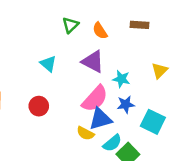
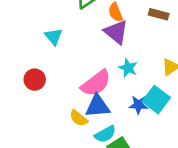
purple triangle: (93, 62) -> (116, 32), moved
blue star: (126, 104) -> (138, 105), moved
cyan square: (153, 122) -> (156, 100), moved

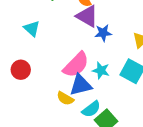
cyan star: (128, 68) -> (101, 70), moved
blue star: (138, 105) -> (103, 33), moved

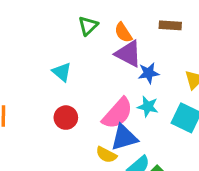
red circle: (21, 70) -> (66, 118), moved
cyan star: (101, 70) -> (148, 107), moved

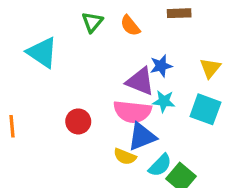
purple triangle: (128, 54) -> (140, 81), moved
cyan triangle: (62, 72) -> (42, 53), moved, size x1.5
pink semicircle: (118, 113) -> (132, 112), turned 60

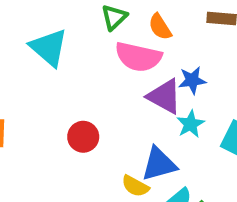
cyan star: (164, 101) -> (190, 124), turned 30
pink semicircle: (132, 112) -> (138, 57), moved

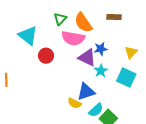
orange semicircle: (160, 27) -> (83, 23), size x1.5
red circle: (83, 137) -> (46, 56), moved

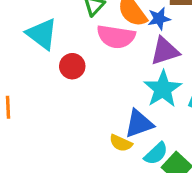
blue star: (101, 49) -> (159, 19), moved
purple triangle: (87, 58) -> (165, 51), moved, turned -42
cyan star: (101, 71) -> (163, 89), size x1.6

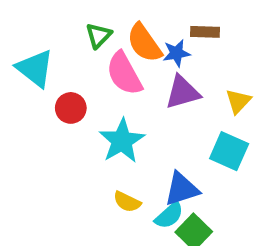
pink semicircle: (116, 37) -> (124, 74), turned 51
cyan star: (163, 89) -> (122, 141), moved
blue triangle: (139, 124) -> (182, 189), moved

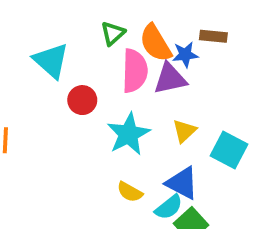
pink semicircle: (124, 74) -> (135, 71), turned -153
purple triangle: (182, 92) -> (170, 79), moved
yellow triangle: (238, 101) -> (184, 131), moved
blue triangle: (182, 189) -> (182, 183), turned 42

